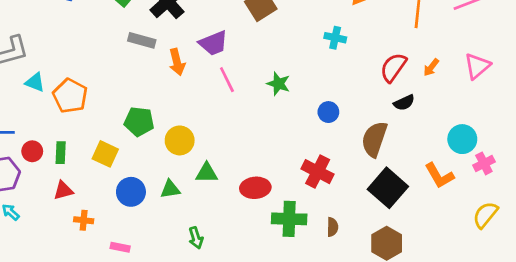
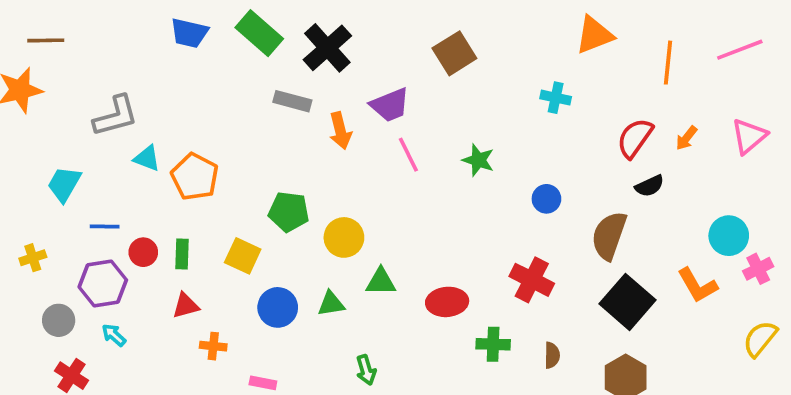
green cross: (289, 219) -> (493, 344), size x0.7

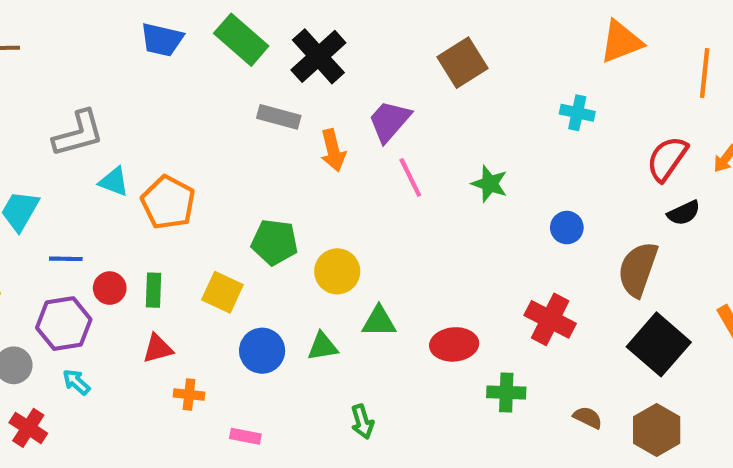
purple trapezoid: (390, 105) -> (389, 121), turned 153
brown semicircle: (552, 355) -> (588, 417), moved, turned -65

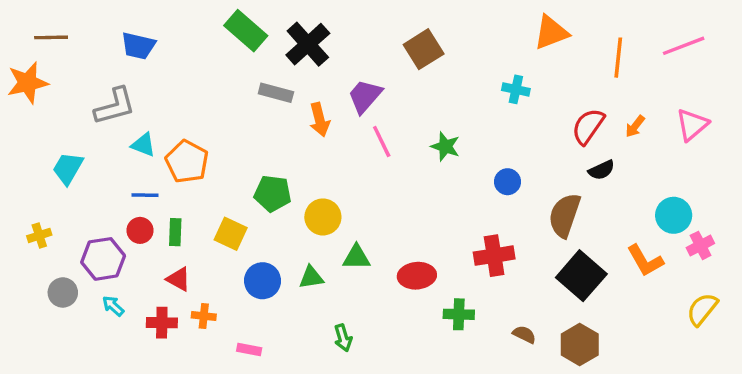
blue trapezoid: (162, 40) -> (138, 46), moved
blue line: (66, 259) -> (145, 195), moved
red cross: (550, 319) -> (494, 256), turned -36
red triangle: (158, 349) -> (179, 279), turned 44
red cross: (28, 428) -> (162, 323), moved, turned -32

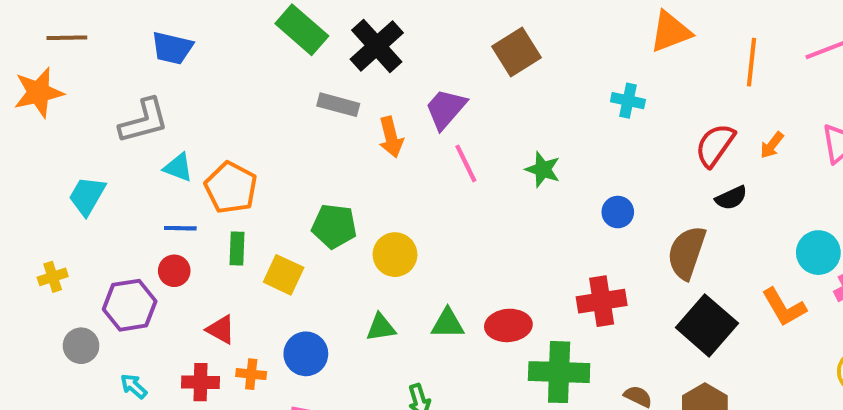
green rectangle: (175, 232) -> (237, 248), moved
green triangle: (356, 257) -> (448, 323), moved
blue circle: (262, 281) -> (306, 354), moved
cyan arrow: (113, 306) -> (134, 386), moved
green cross: (459, 314) -> (559, 372), size x1.6

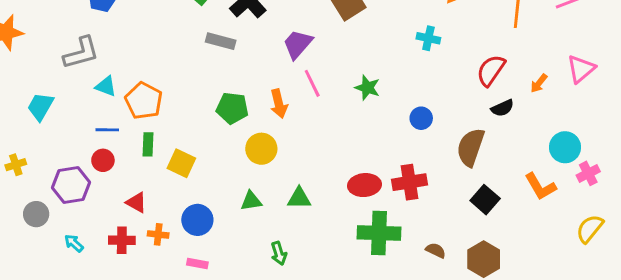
orange arrow: (391, 137) -> (279, 104), moved
orange arrow: (772, 145) -> (539, 83), moved
green pentagon: (334, 226) -> (232, 108), moved
red ellipse: (508, 325) -> (364, 185), moved
black square: (707, 325) -> (485, 200), size x0.7

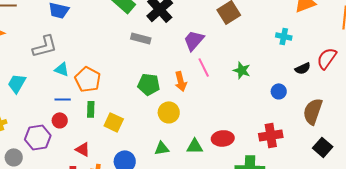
black semicircle: (503, 108) -> (303, 68), moved
red ellipse: (364, 185) -> (223, 138), moved

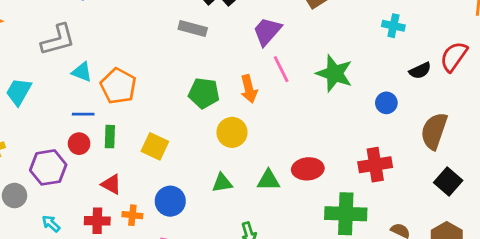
green star: (242, 70) -> (334, 73), size x1.5
green rectangle: (91, 109) -> (110, 137), moved

